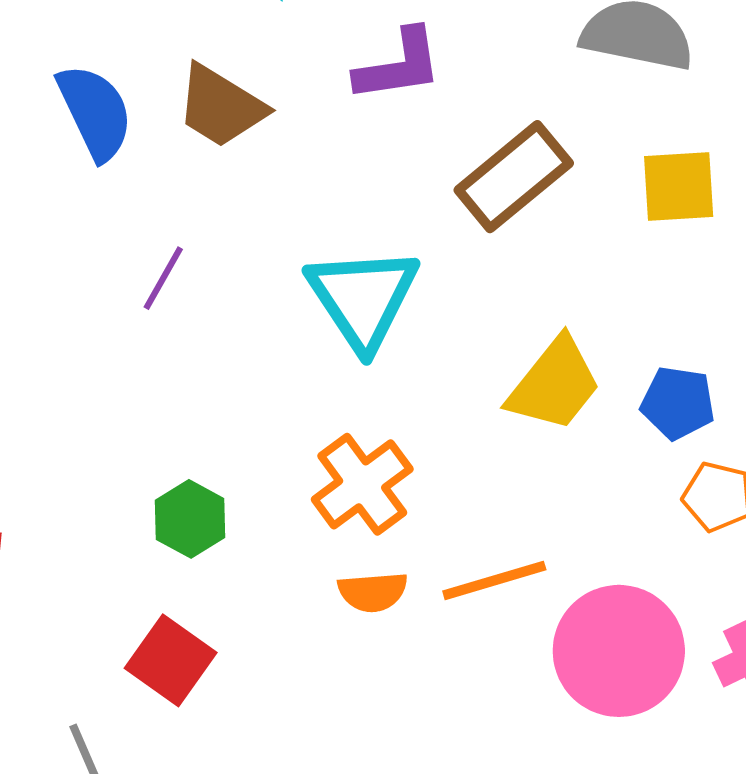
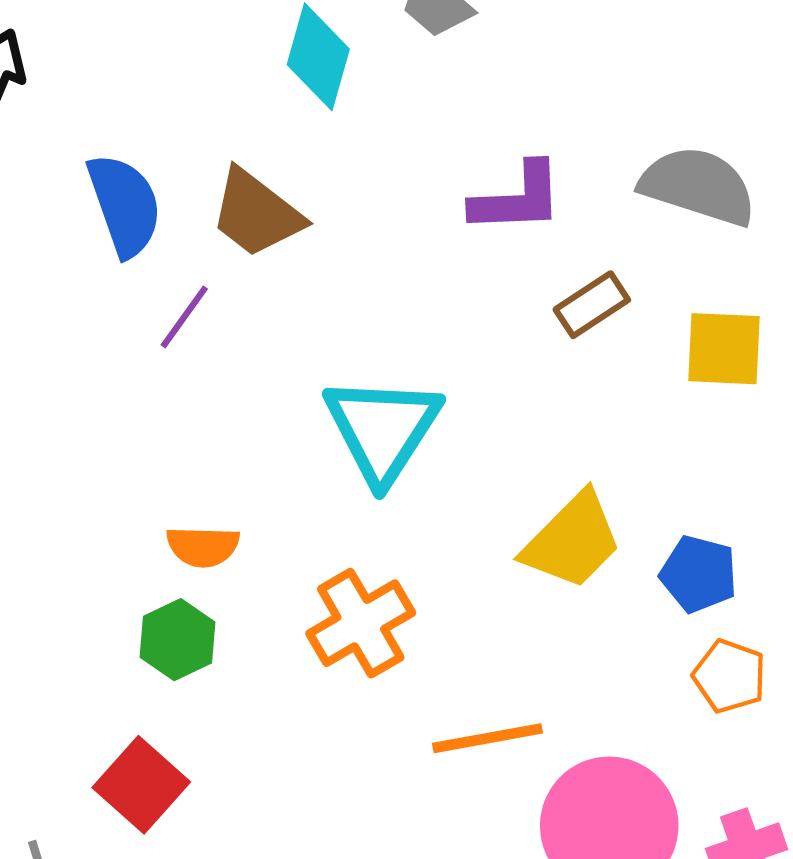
purple L-shape: (399, 65) -> (517, 198), moved
brown rectangle: (514, 177) -> (592, 305), moved, size x0.6
purple line: (163, 278) -> (184, 317), moved
orange semicircle: (373, 592) -> (203, 546), moved

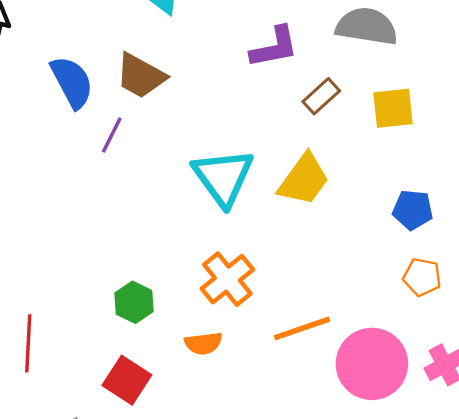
yellow trapezoid: (572, 541) -> (304, 180), moved
orange semicircle: (203, 546) -> (203, 343), moved
blue pentagon: (699, 574) -> (413, 210), moved

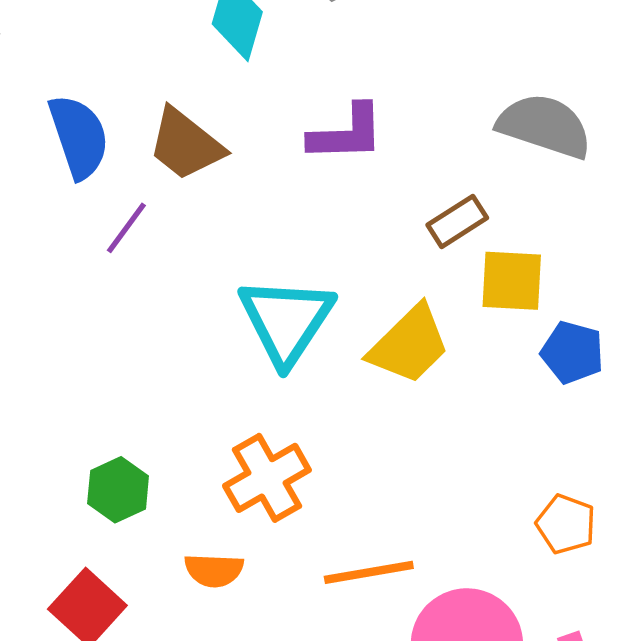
purple L-shape: (274, 47) -> (346, 133), moved
yellow square: (393, 108) -> (512, 281), moved
blue pentagon: (413, 210) -> (572, 352), moved

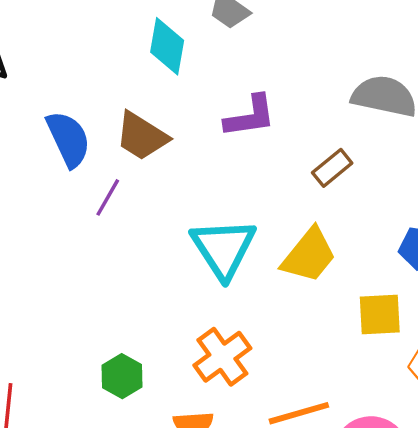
yellow square: (512, 281) -> (380, 314), moved

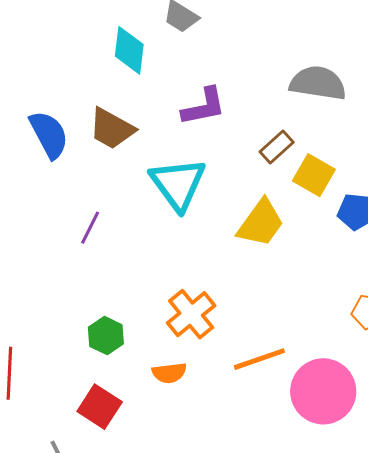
purple line: (108, 197) -> (90, 228), moved
cyan triangle: (223, 248) -> (178, 184), moved
yellow square: (380, 314) -> (314, 175), moved, turned 36

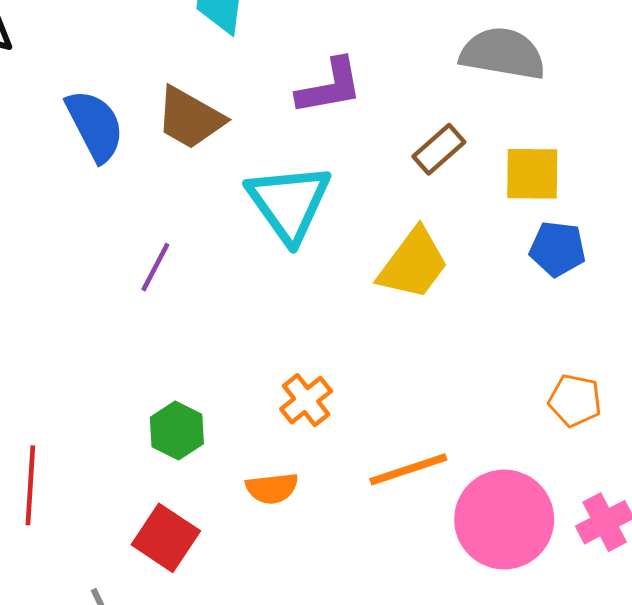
yellow square: (314, 175) -> (532, 174), moved, turned -30
orange cross: (191, 314) -> (306, 400), size x0.7

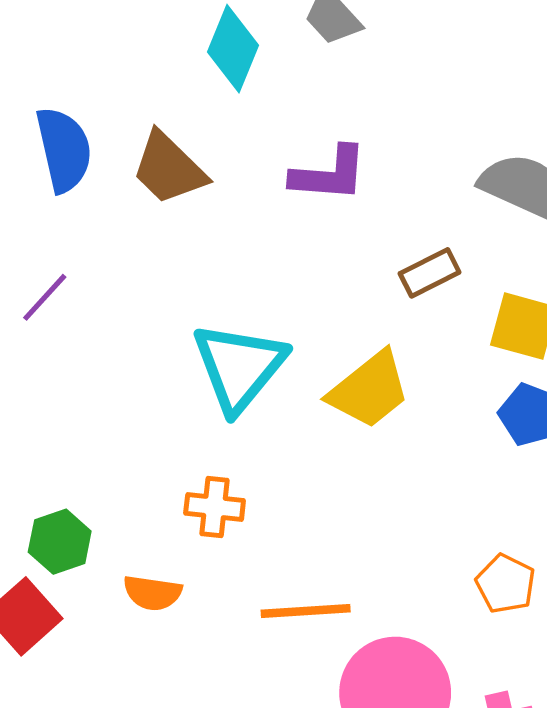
cyan triangle: (289, 203) -> (239, 367), moved
purple line: (155, 267) -> (45, 297), moved
orange cross: (306, 400) -> (215, 507), turned 30
green hexagon: (177, 431) -> (60, 542), moved

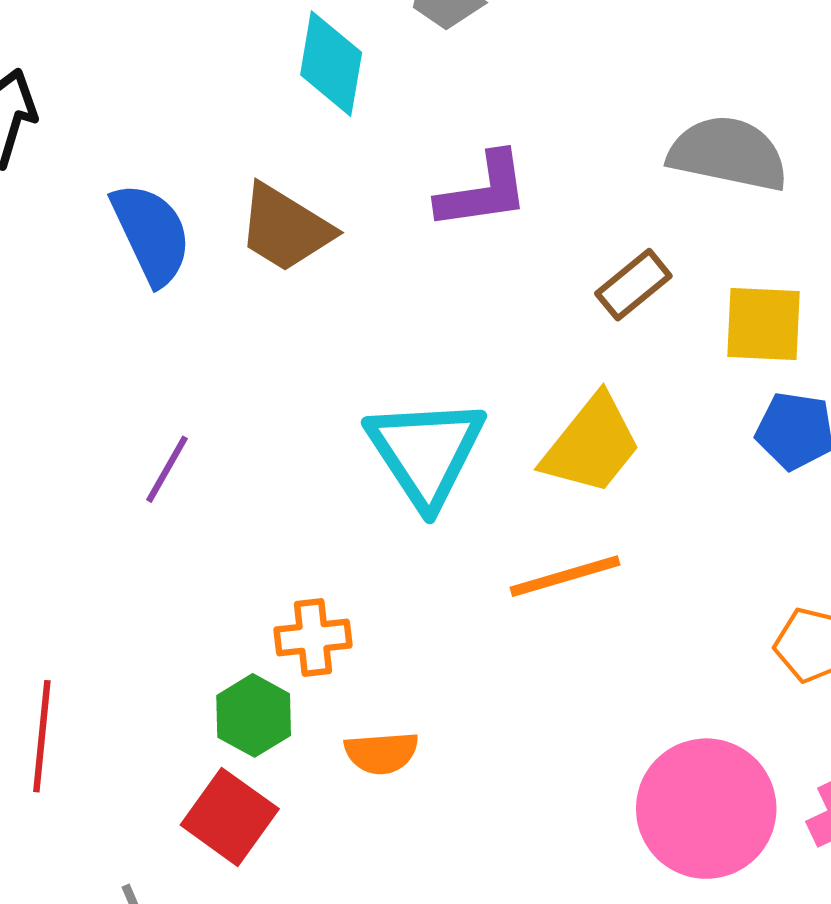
purple line: (45, 297) -> (167, 469), moved
orange cross: (215, 507) -> (313, 637), moved
orange line: (306, 611) -> (565, 576), moved

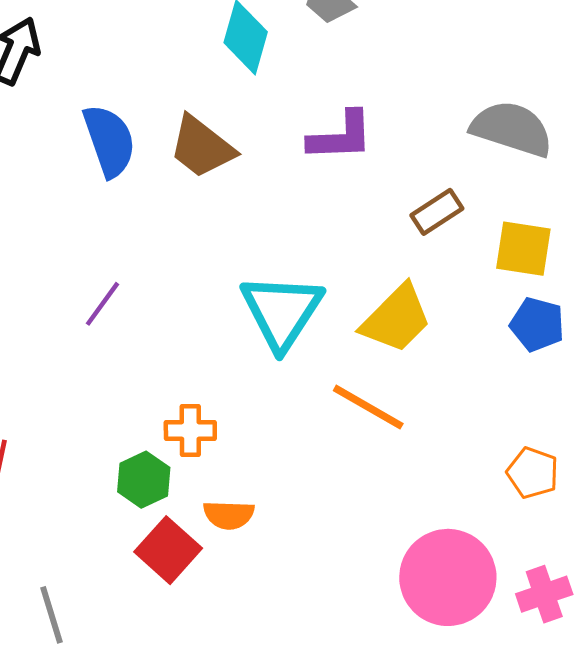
orange line: (565, 576) -> (368, 407), turned 40
red square: (230, 817) -> (168, 550), moved

